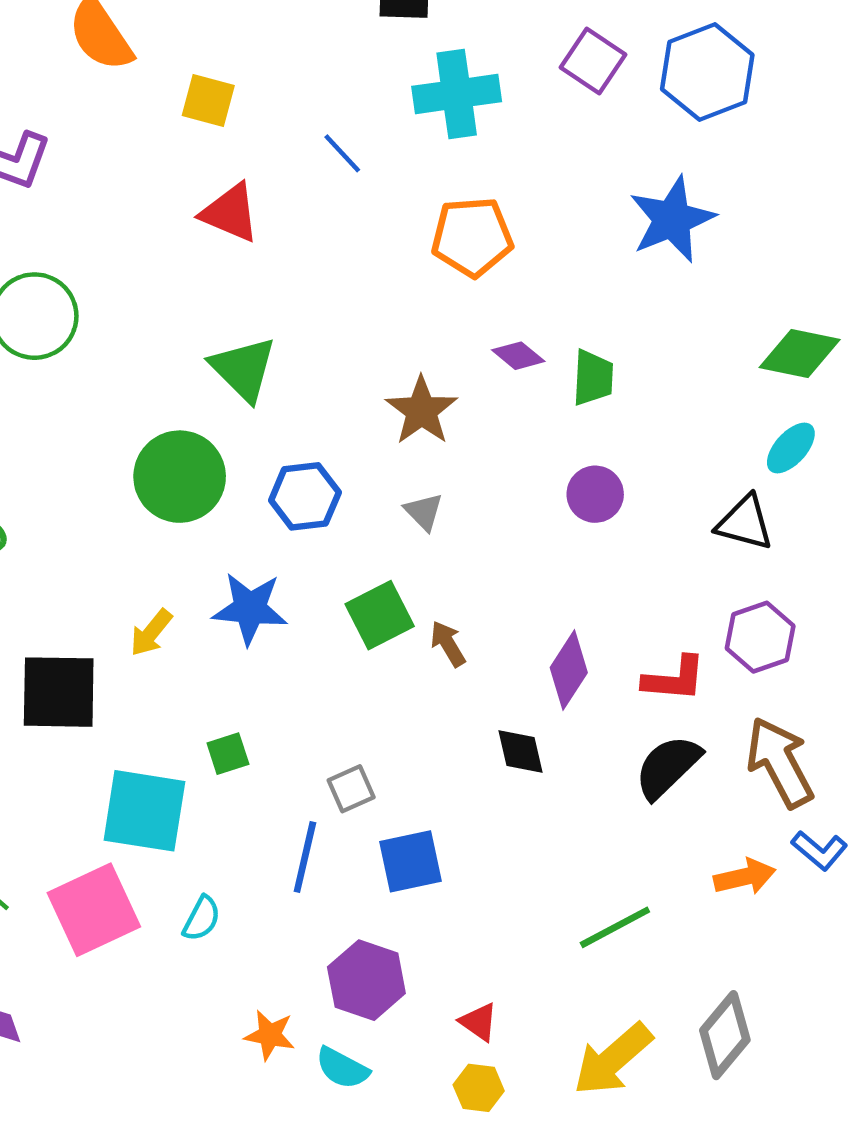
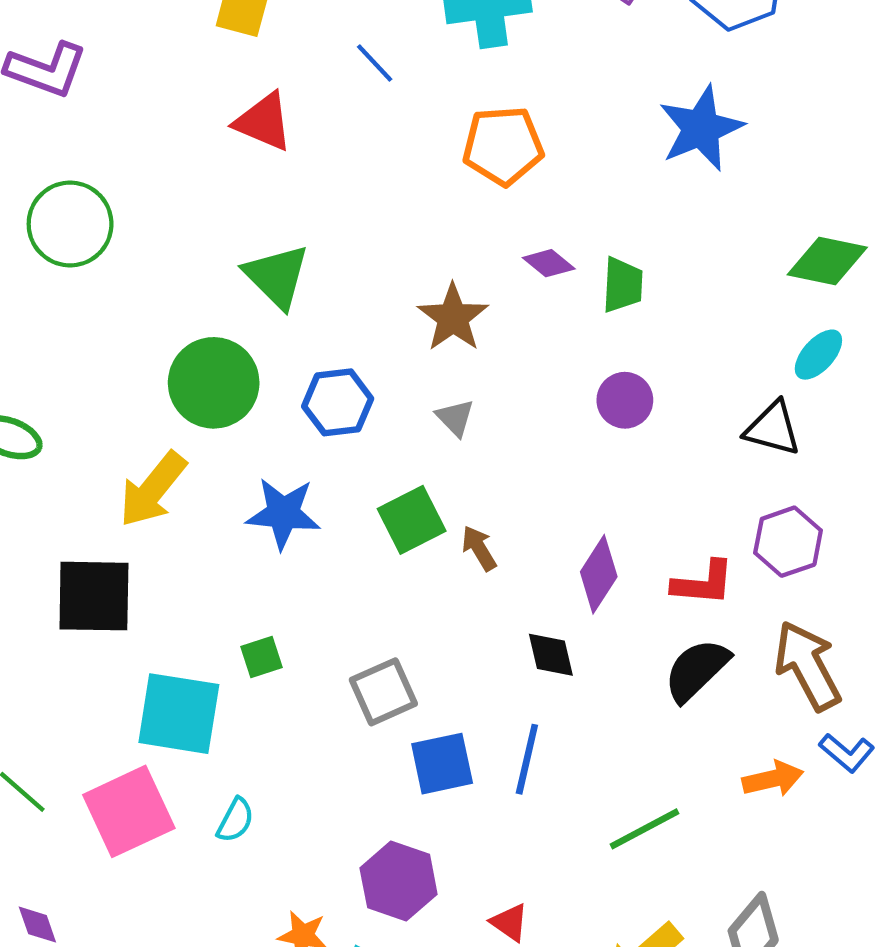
yellow arrow: (151, 633) -> (153, 489), moved, size x1.6
gray square: (351, 789) -> (383, 692), size x1.4
blue line: (305, 857) -> (527, 759), moved

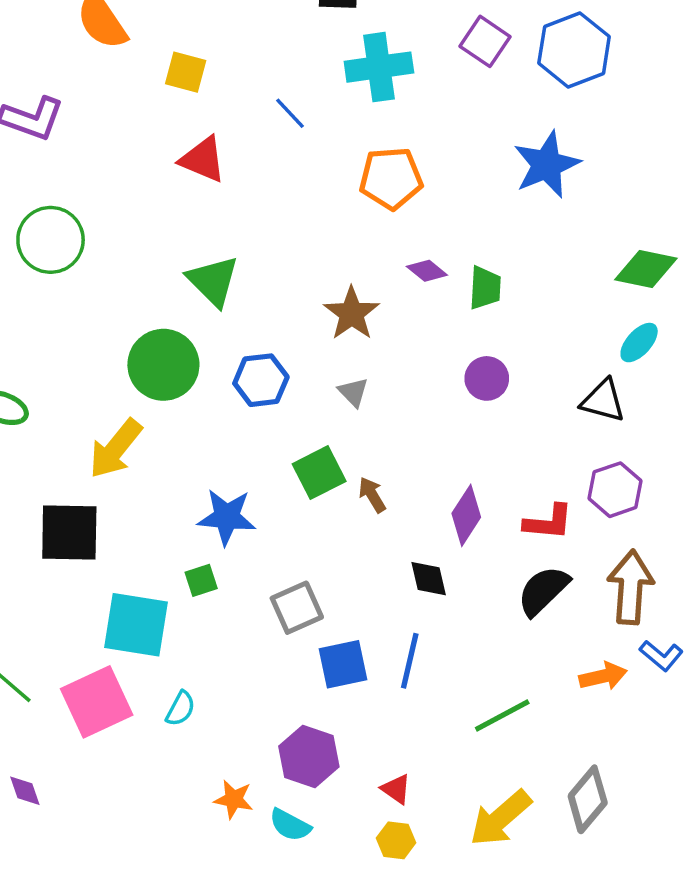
blue star: (283, 513) -> (227, 517), moved
brown arrow: (808, 666) -> (630, 587), turned 32

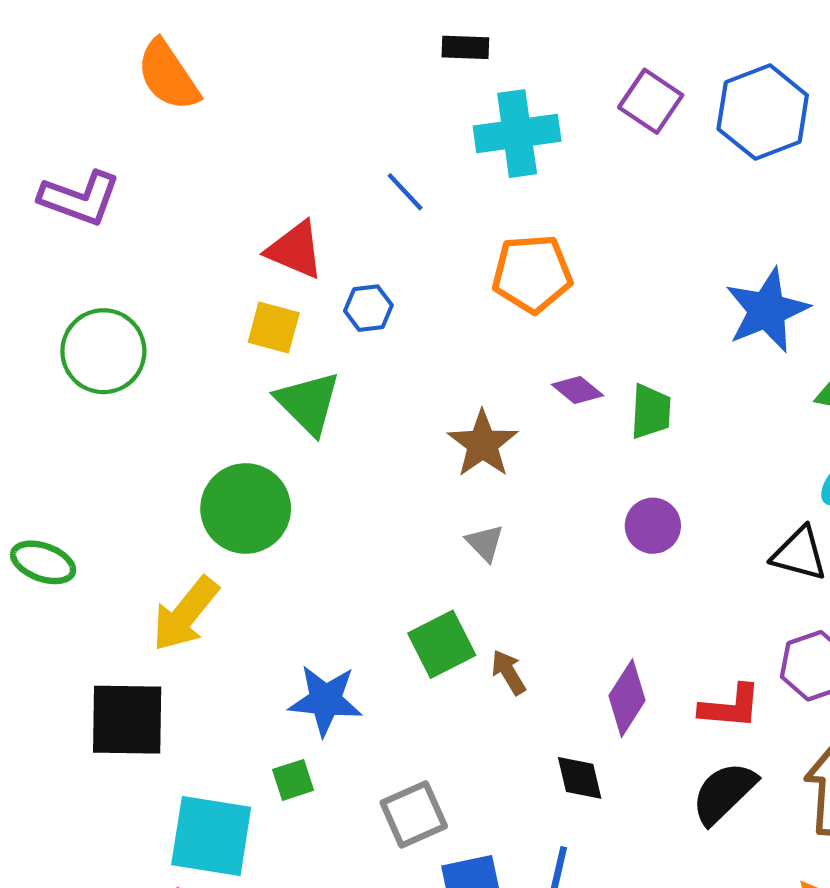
yellow square: (186, 72) -> (274, 328), moved
blue star: (547, 165) -> (767, 310), moved
blue hexagon: (261, 380) -> (368, 308), moved, size x0.7

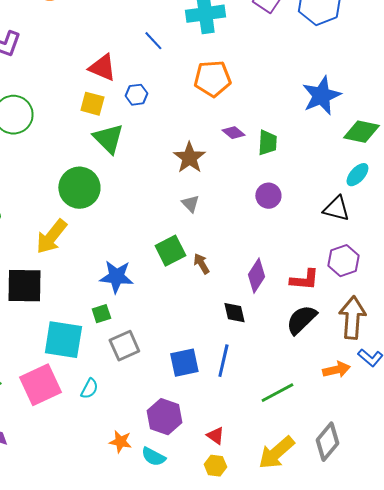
gray square: (414, 814) -> (124, 346), moved

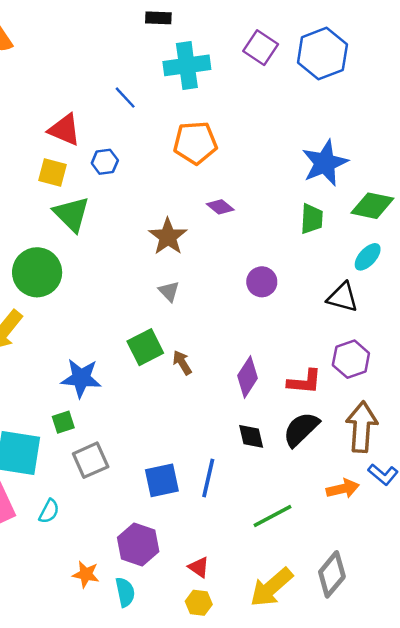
green trapezoid: (267, 143) -> (312, 219), moved
black diamond: (234, 313) -> (251, 436), moved
cyan semicircle: (153, 457) -> (125, 592), turned -130

